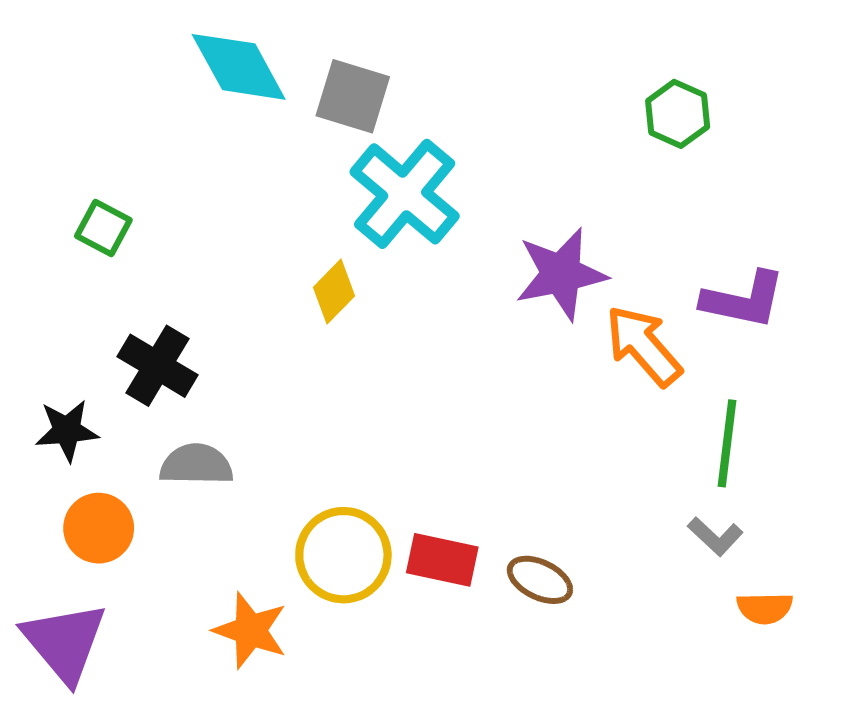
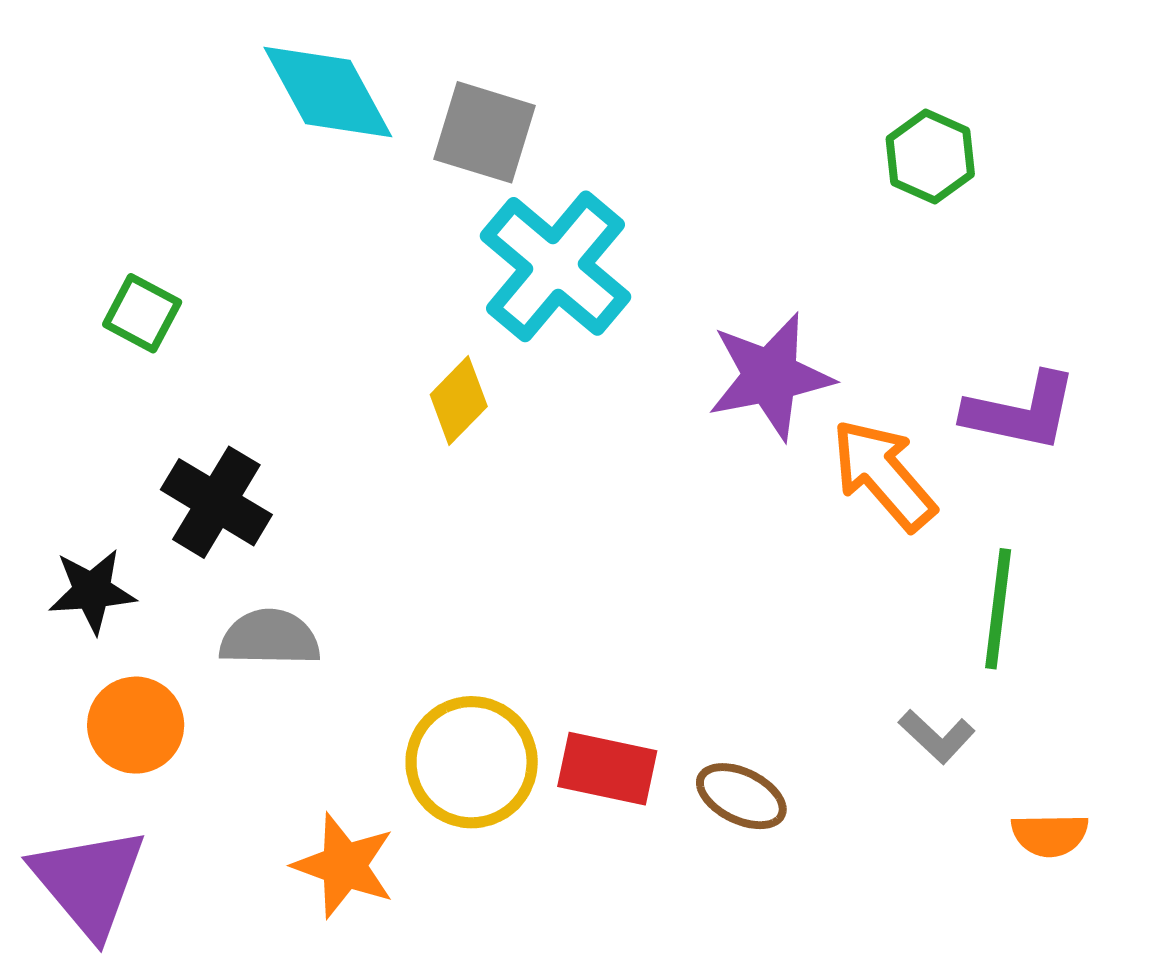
gray L-shape: (715, 536) -> (937, 736), moved

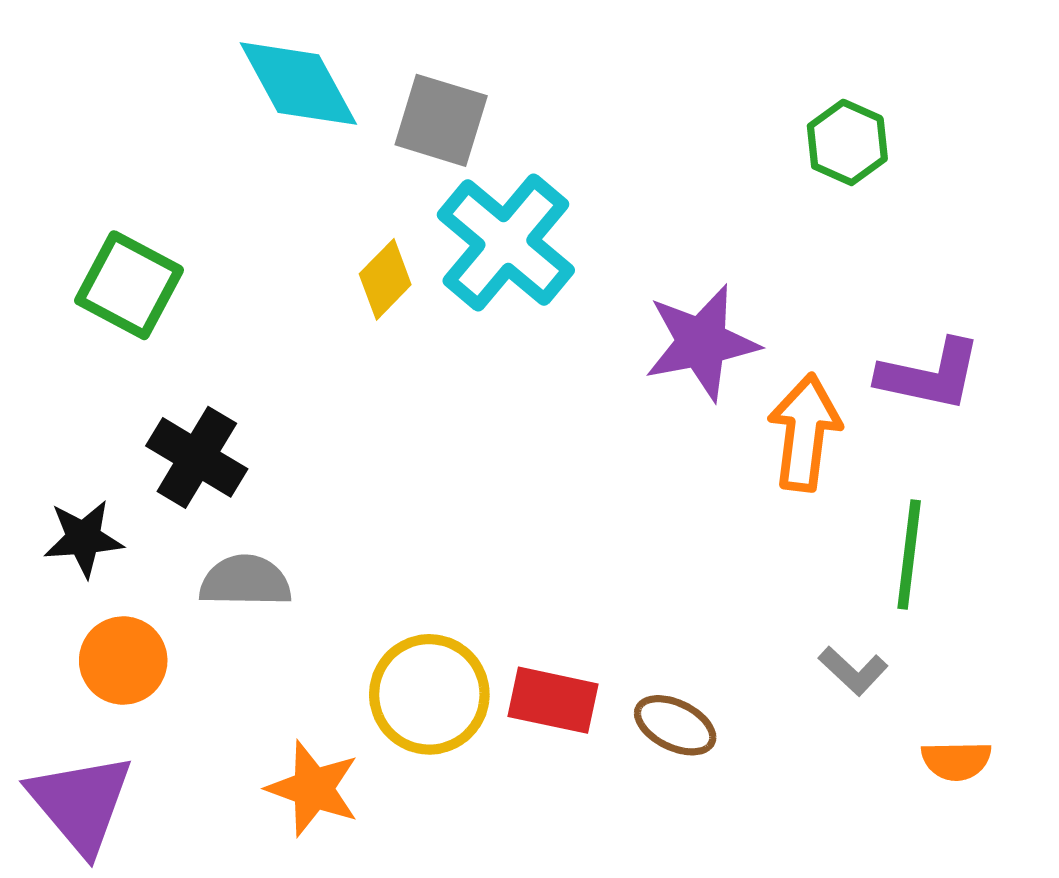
green square: (142, 313) -> (129, 285), size x1.5
yellow diamond: (459, 400) -> (385, 279), moved
orange arrow: (883, 475) -> (805, 432), turned 48

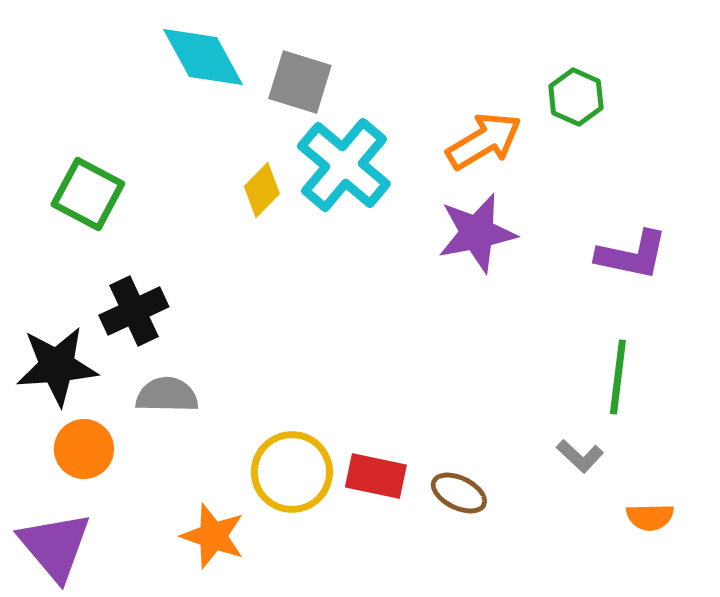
orange arrow: (805, 432) -> (484, 141), moved, turned 52
black cross: (197, 457) -> (134, 311), turned 34
black star: (83, 538) -> (57, 366), size x1.5

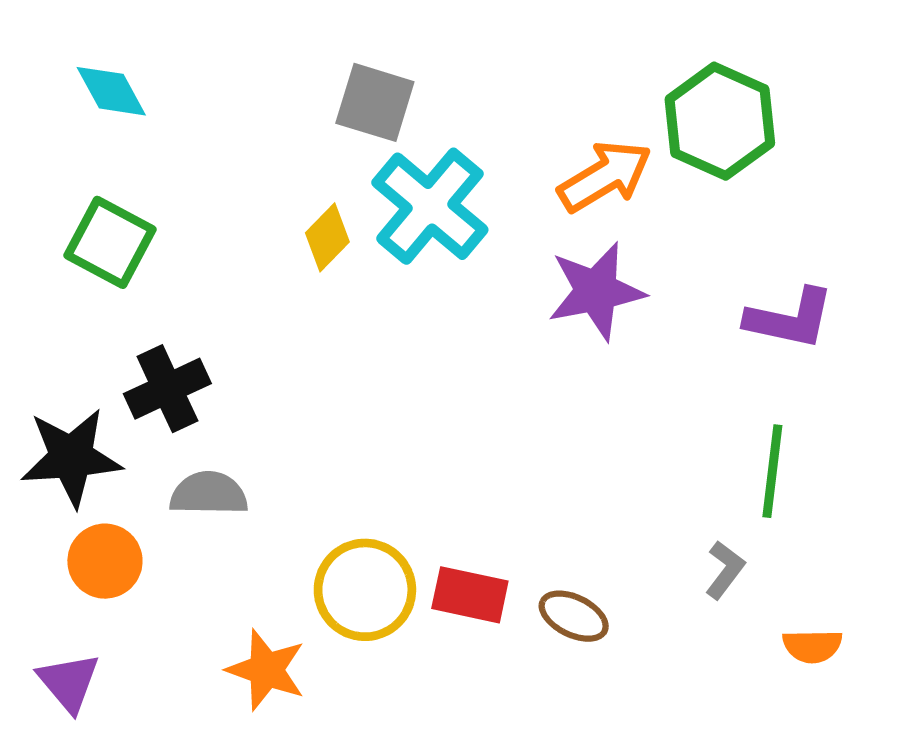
cyan diamond: (203, 57) -> (111, 91), moved, size x0.7
green hexagon: (576, 97) -> (720, 121), size x1.6
gray L-shape: (580, 456) -> (725, 570), turned -96
purple triangle: (55, 546) -> (69, 682), size x0.7

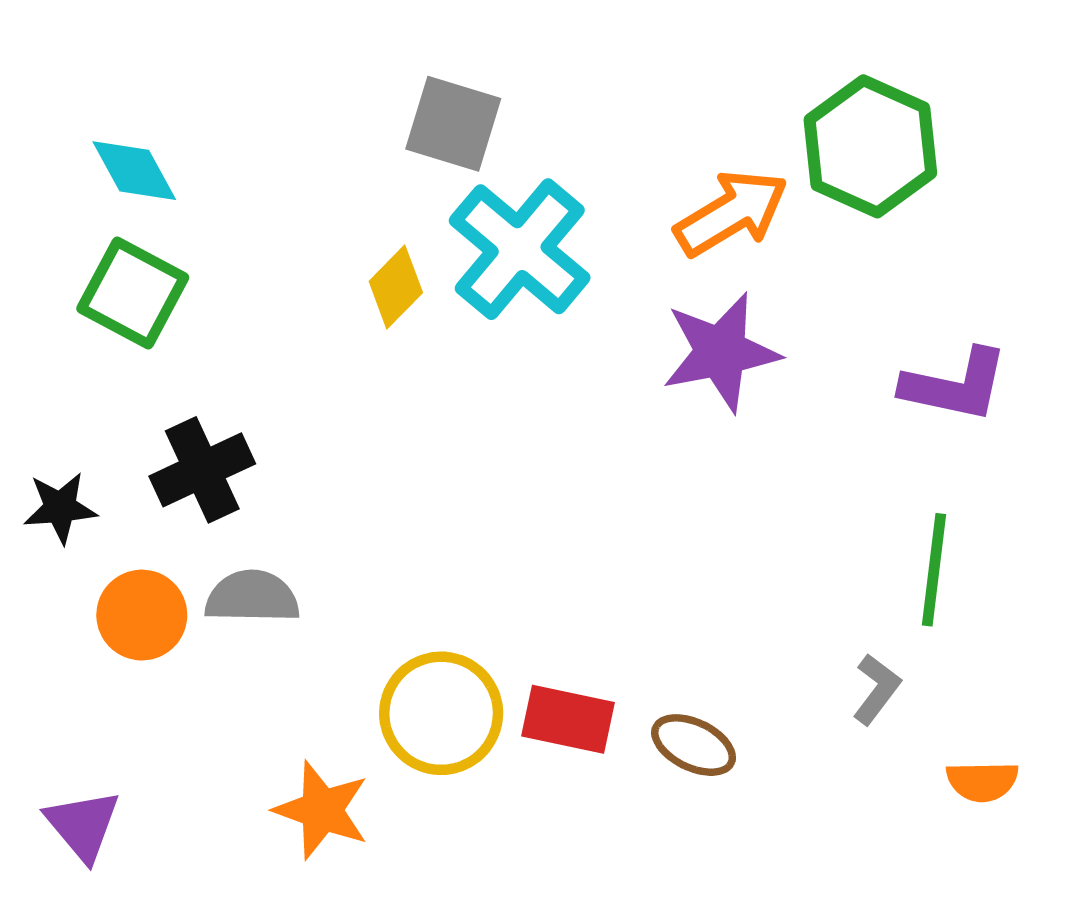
cyan diamond: (111, 91) -> (134, 171), moved
black star: (71, 457) -> (60, 508), moved, size x0.6
orange circle: (105, 561) -> (142, 615), moved

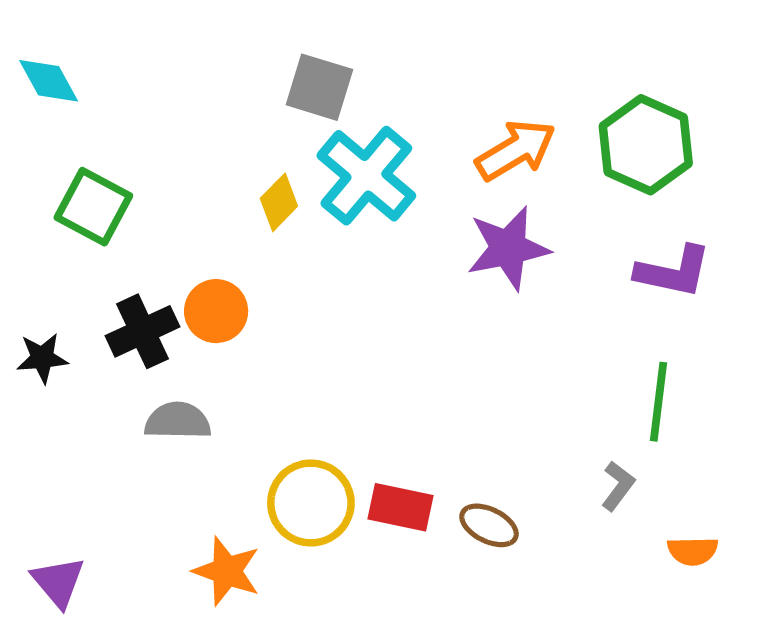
green hexagon: (870, 146) -> (646, 145), moved
cyan diamond: (134, 171) -> (49, 81), moved
orange circle: (142, 615) -> (216, 311), moved

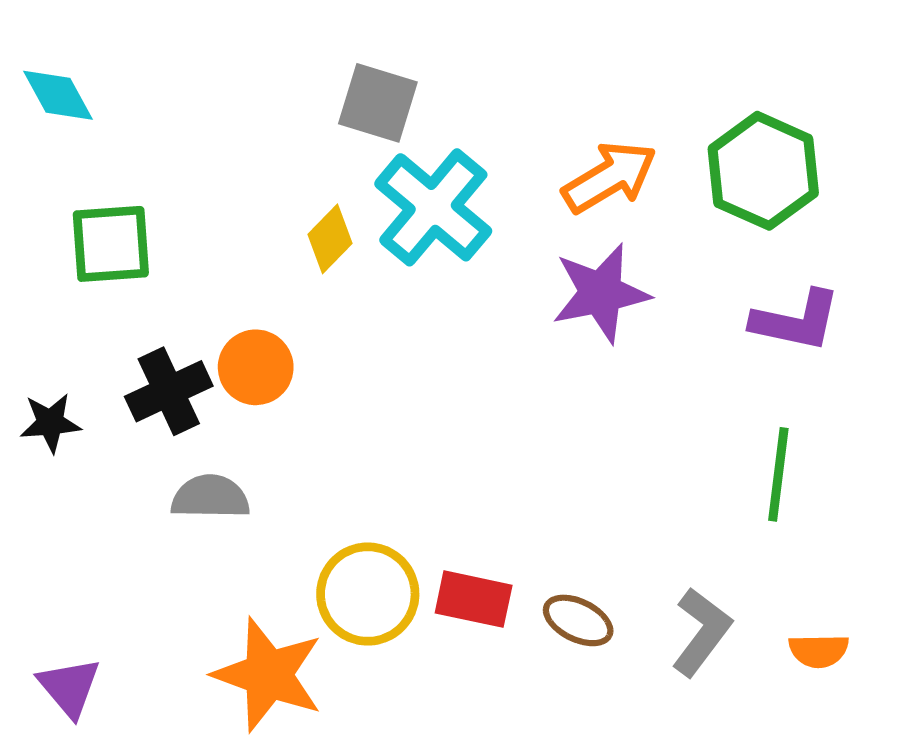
green square: (93, 207) -> (111, 244), turned -32
gray L-shape: (618, 486) -> (702, 632), moved, size x1.5
orange star: (227, 571) -> (268, 675), size x1.4

